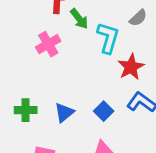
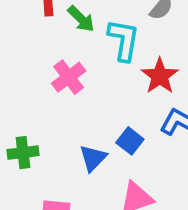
pink cross: (48, 44) -> (69, 77), moved
blue triangle: (64, 113) -> (93, 158), moved

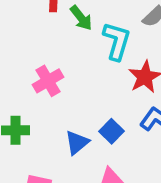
pink cross: (69, 77) -> (48, 81), moved

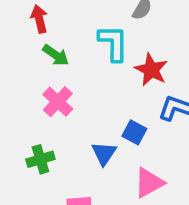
green arrow: (81, 18) -> (56, 55), moved

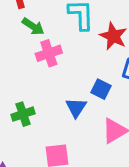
pink cross: (58, 102) -> (49, 53), moved, turned 30

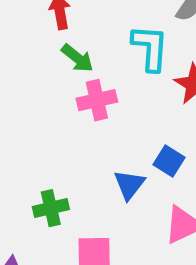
green cross: (23, 114) -> (51, 208), moved

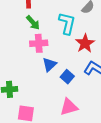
blue triangle: (129, 185) -> (49, 65), moved

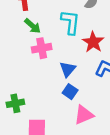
blue triangle: (49, 65) -> (68, 69), moved
blue square: (67, 77) -> (70, 92), moved

